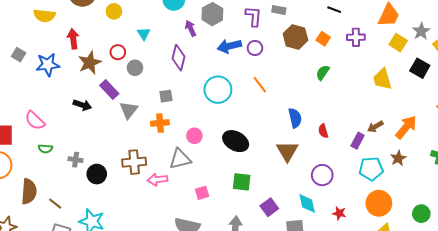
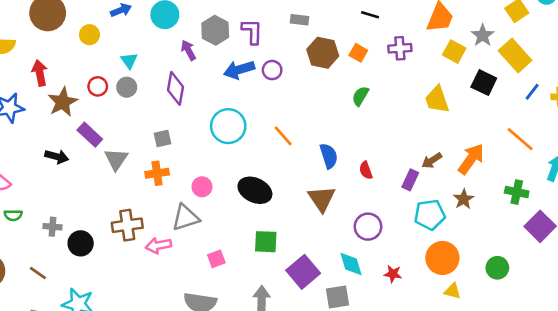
purple L-shape: (254, 16) -> (252, 31), moved
gray circle: (135, 68) -> (127, 87), moved
orange line: (260, 85) -> (283, 136), moved
brown line: (55, 204) -> (38, 273), moved
purple square: (269, 207) -> (303, 272), size x1.4

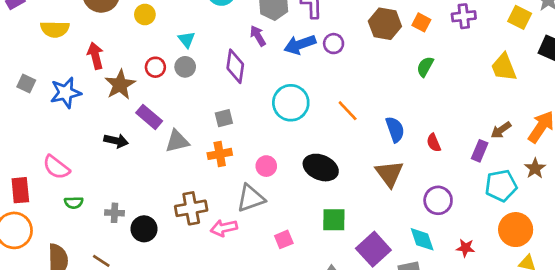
purple arrow: (188, 50) -> (258, 36), moved
gray triangle: (116, 159) -> (177, 141), turned 45

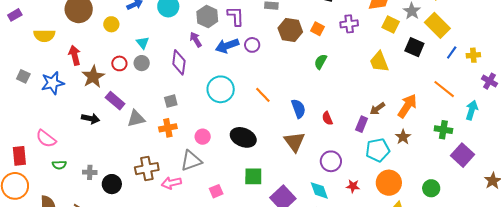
red star: (465, 248) -> (353, 186), moved

